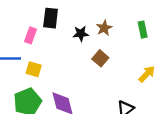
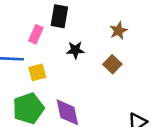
black star: (81, 34) -> (75, 50), moved
yellow square: (34, 69) -> (37, 72), turned -35

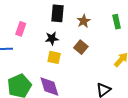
black rectangle: (59, 16) -> (57, 13), moved
yellow square: (37, 72) -> (54, 57), moved, turned 32

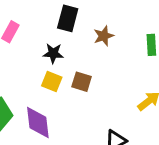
brown square: (81, 47) -> (82, 82), moved, turned -32

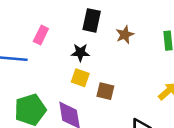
brown square: (82, 82) -> (105, 91), moved

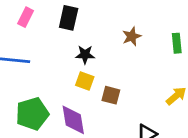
black rectangle: (92, 20) -> (69, 18), moved
pink rectangle: (41, 35) -> (26, 17), moved

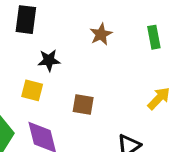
yellow square: (85, 81) -> (32, 90), moved

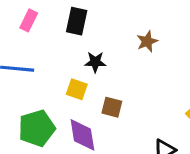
brown square: (83, 105) -> (112, 107), moved

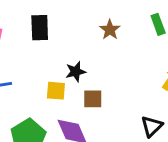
black star: (95, 62) -> (76, 72), moved

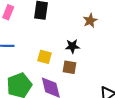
black star: (76, 72) -> (72, 46), moved

